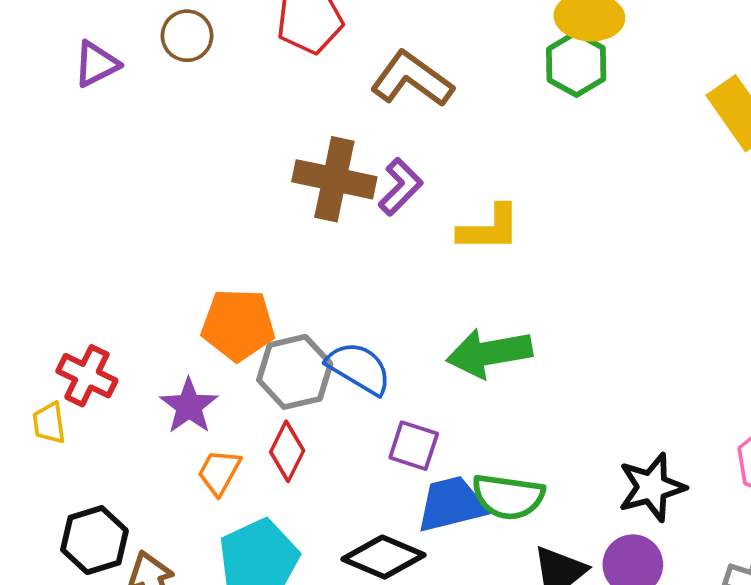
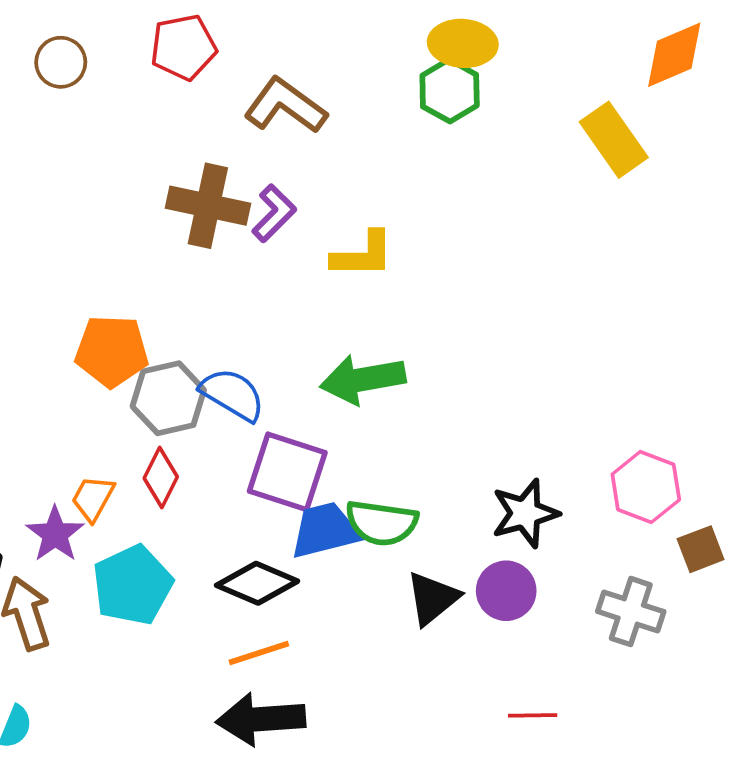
purple star: (189, 406) -> (55, 534), moved
purple square: (414, 446) -> (287, 472), size x1.6

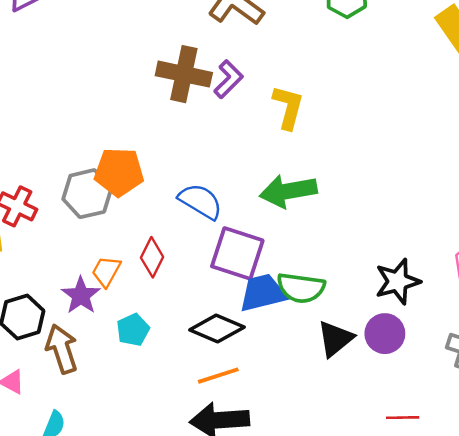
yellow L-shape: (363, 255) -> (288, 107), turned -75
gray hexagon: (168, 398) -> (87, 194), moved
cyan pentagon: (132, 585) -> (133, 330), size x0.6

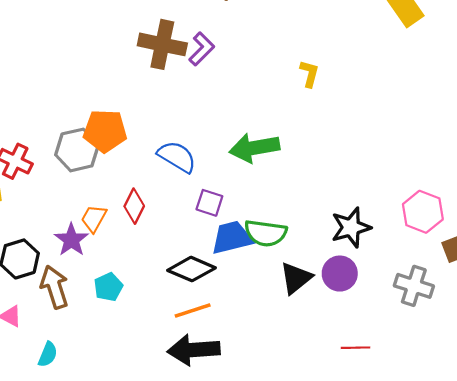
yellow L-shape: (288, 107) -> (309, 74), moved, size x0.7
purple square: (237, 253) -> (209, 203), size x0.6
cyan pentagon: (133, 330) -> (108, 287), moved

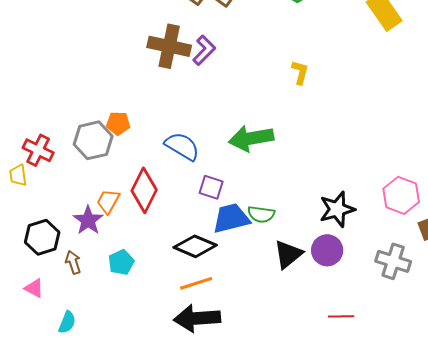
orange pentagon: (105, 131) -> (118, 123), size x0.6
red diamond: (134, 206) -> (144, 190), size x1.4
green semicircle: (266, 233) -> (261, 214), size x0.7
brown arrow: (54, 287) -> (73, 262), size x0.6

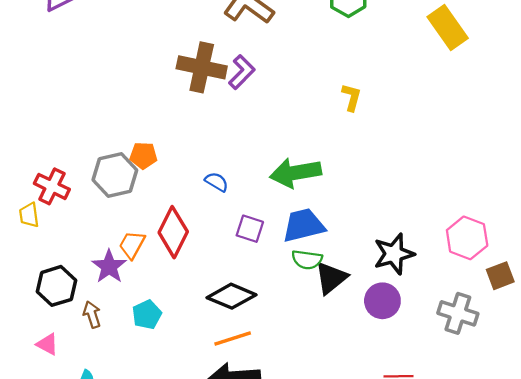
blue semicircle: (182, 146) -> (217, 182), size x0.6
blue trapezoid: (231, 218) -> (304, 225), moved
black triangle: (288, 254) -> (331, 278), moved

